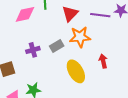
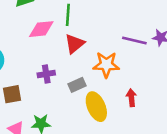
red triangle: (70, 14) -> (75, 44), moved
gray rectangle: (57, 46) -> (77, 85), moved

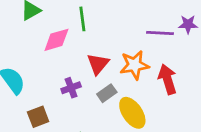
red triangle: (75, 44) -> (98, 64), moved
red arrow: (131, 98) -> (167, 79), moved, size x1.5

